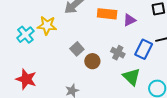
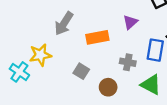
orange rectangle: (107, 14) -> (97, 37), moved
brown circle: (92, 61) -> (108, 87), moved

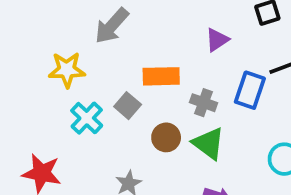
orange rectangle: (97, 37) -> (161, 76), moved
cyan cross: (19, 72) -> (87, 118), moved
green triangle: (151, 85) -> (209, 143), moved

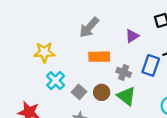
gray arrow: (112, 26) -> (89, 27), moved
gray square: (128, 106) -> (79, 92), moved

